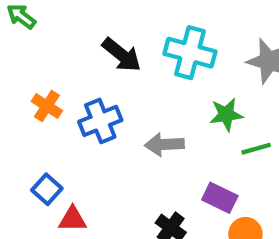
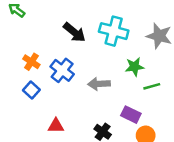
blue cross: (100, 121) -> (62, 70), turned -30
blue square: (47, 189) -> (31, 90), moved
red triangle: (73, 219) -> (56, 126), moved

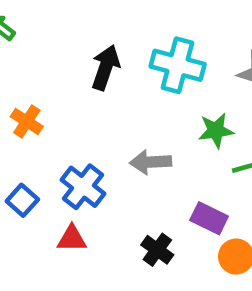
black arrow: (74, 32) -> (106, 68), turned -110
blue cross: (62, 70) -> (83, 187), moved
blue square: (31, 90) -> (22, 200), moved

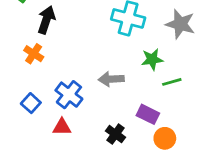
black arrow: (106, 68) -> (46, 20), moved

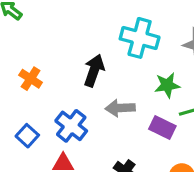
black arrow: (46, 20) -> (94, 71), moved
purple rectangle: (148, 114) -> (162, 128), moved

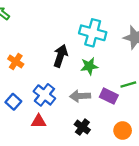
green star: (167, 85) -> (89, 66), moved
gray arrow: (120, 108) -> (80, 96), moved

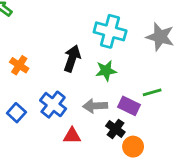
red triangle: (39, 121) -> (72, 136), moved
black cross: (82, 127) -> (115, 129), moved
orange circle: (123, 131) -> (133, 147), moved

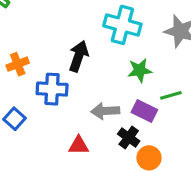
orange cross: (19, 65) -> (18, 64), turned 36
green star: (106, 71) -> (140, 70), moved
blue cross: (53, 105) -> (52, 89), moved, turned -35

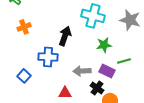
orange cross: (18, 64) -> (24, 27), moved

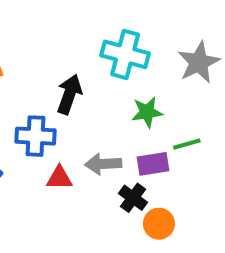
gray star: (130, 20) -> (199, 62), turned 30
purple rectangle: (107, 71) -> (153, 164), turned -35
red triangle: (65, 93) -> (59, 178), moved

